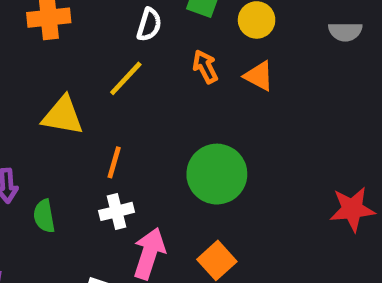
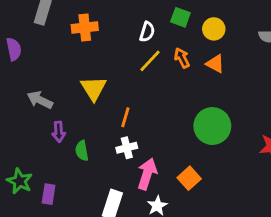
yellow line: (126, 78) -> (150, 61), moved
yellow triangle: (63, 116) -> (93, 88), turned 48
green circle: (217, 174) -> (212, 126), moved

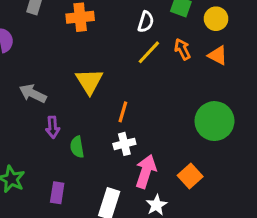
purple rectangle: (49, 194) -> (57, 193), moved

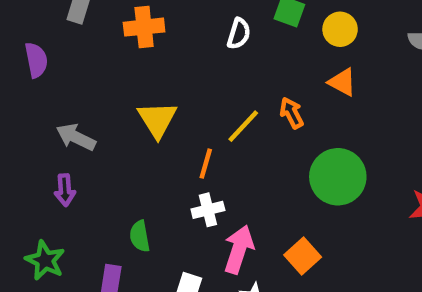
orange arrow: (182, 49) -> (292, 113), moved
yellow line: (149, 52) -> (243, 126), moved
purple arrow: (53, 127) -> (65, 190), moved
green semicircle: (77, 147) -> (140, 236), moved

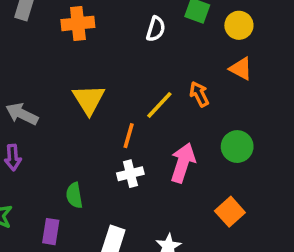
green circle: (338, 177) -> (237, 147), size x0.7
pink arrow: (239, 249) -> (183, 163), moved
orange square: (303, 256) -> (230, 212), moved

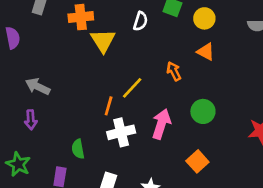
yellow triangle: (89, 99) -> (103, 41), moved
yellow line: (159, 105) -> (132, 88), moved
orange line: (129, 136) -> (109, 106), moved
white cross: (130, 174) -> (121, 132), size x1.4

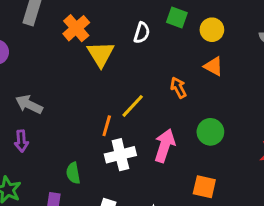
orange cross: (81, 17) -> (76, 28), turned -35
orange square: (197, 161) -> (204, 187), turned -35

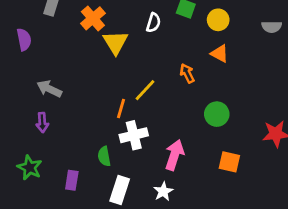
pink arrow: (165, 146) -> (175, 155), moved
green semicircle: (73, 173) -> (104, 156), moved
orange square: (204, 187) -> (229, 162), moved

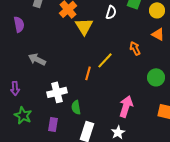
purple arrow: (42, 123) -> (15, 88), moved
white cross: (134, 135) -> (57, 92), moved

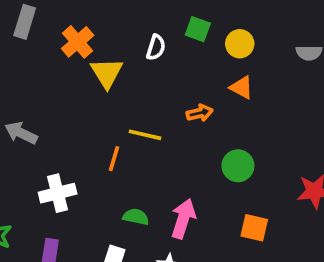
orange arrow: (135, 48) -> (200, 113), turned 104
yellow line: (105, 60) -> (145, 135), turned 60
green semicircle: (76, 107) -> (136, 217), moved, turned 112

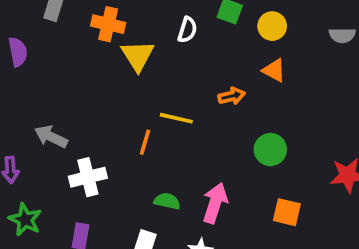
orange cross: (78, 42) -> (108, 24), turned -36
gray arrow: (21, 133) -> (51, 137), moved

